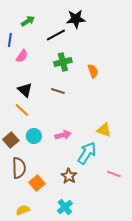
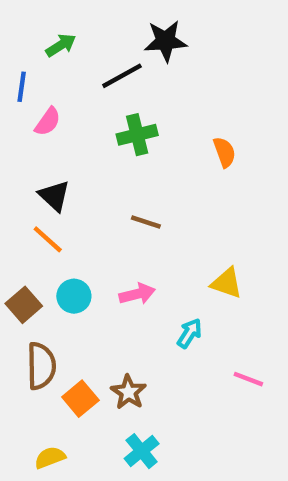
orange semicircle: (93, 71) -> (224, 152), moved
brown line: (58, 91) -> (146, 222), moved
cyan arrow: (87, 153) -> (190, 333), size x0.6
brown star: (69, 176) -> (128, 392), moved

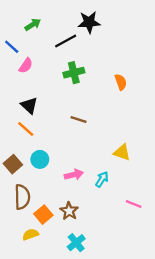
blue line: (22, 87) -> (12, 47), turned -56
pink arrow: (137, 294) -> (74, 175), moved
yellow semicircle: (50, 458) -> (30, 234), moved

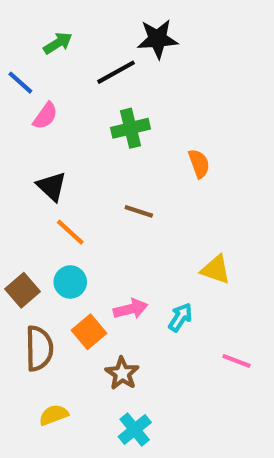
orange semicircle: (121, 82) -> (199, 164), moved
orange line: (26, 129) -> (70, 232), moved
orange square: (43, 215) -> (89, 332), moved

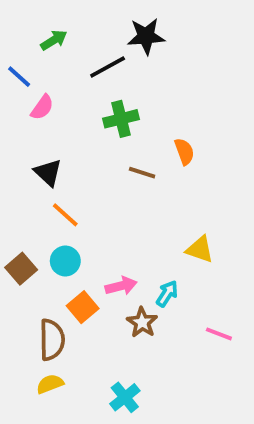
brown line: (139, 211) -> (142, 173), moved
brown semicircle: (39, 348) -> (52, 340), moved
brown star: (122, 373) -> (142, 322), moved

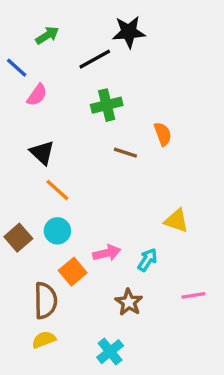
brown star: (142, 322) -> (129, 302), moved
pink line: (219, 334) -> (193, 295), turned -30

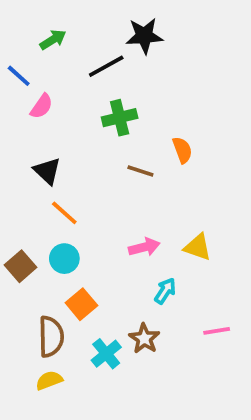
pink arrow: (107, 253) -> (144, 247), moved
cyan cross: (110, 352) -> (106, 354), moved

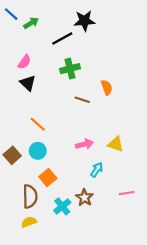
blue line: (19, 76) -> (11, 14), moved
black triangle: (47, 171) -> (28, 83), moved

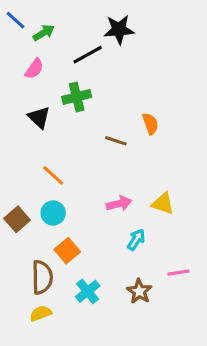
pink semicircle: (24, 62) -> (34, 69), moved
green cross: (70, 69) -> (77, 97), moved
brown star: (84, 198) -> (139, 291), moved

